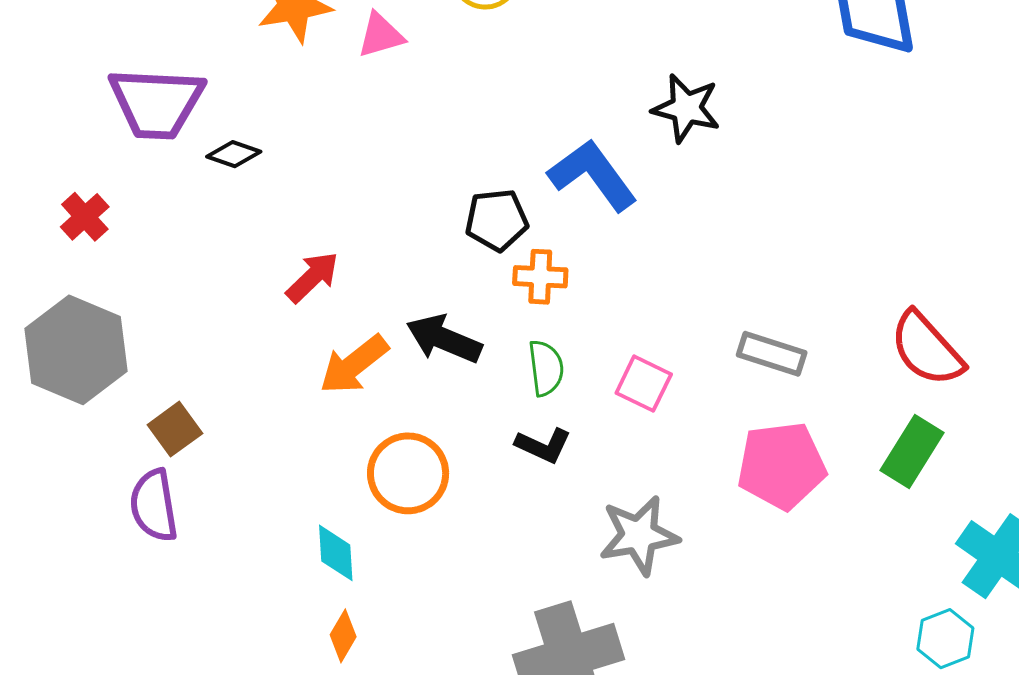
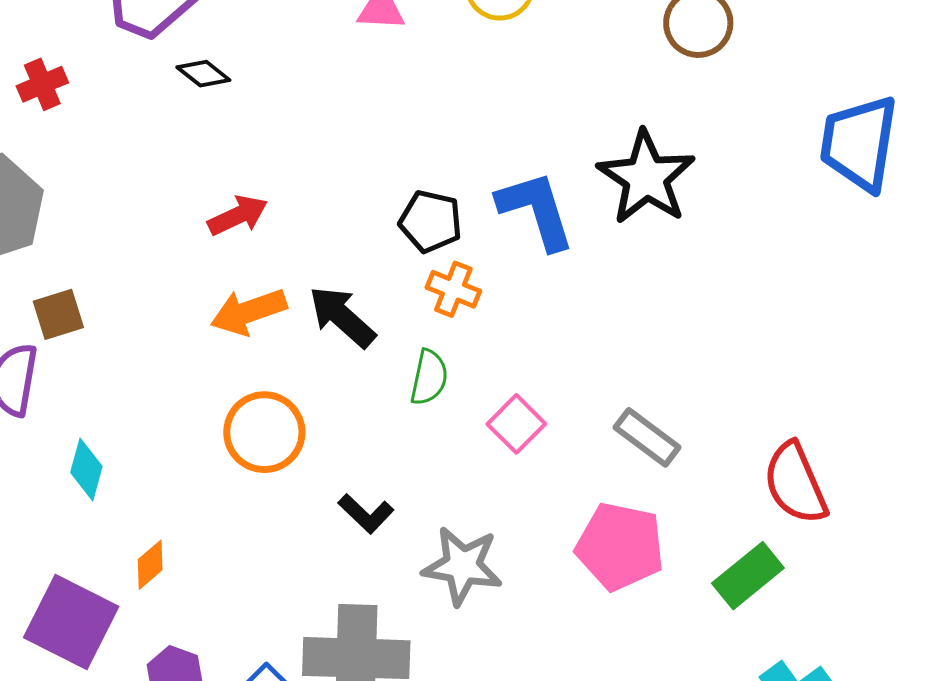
black star: (686, 108) -> (646, 177), size x1.4
black L-shape: (543, 445) -> (366, 514), moved
cyan diamond: (336, 553) -> (86, 469), moved

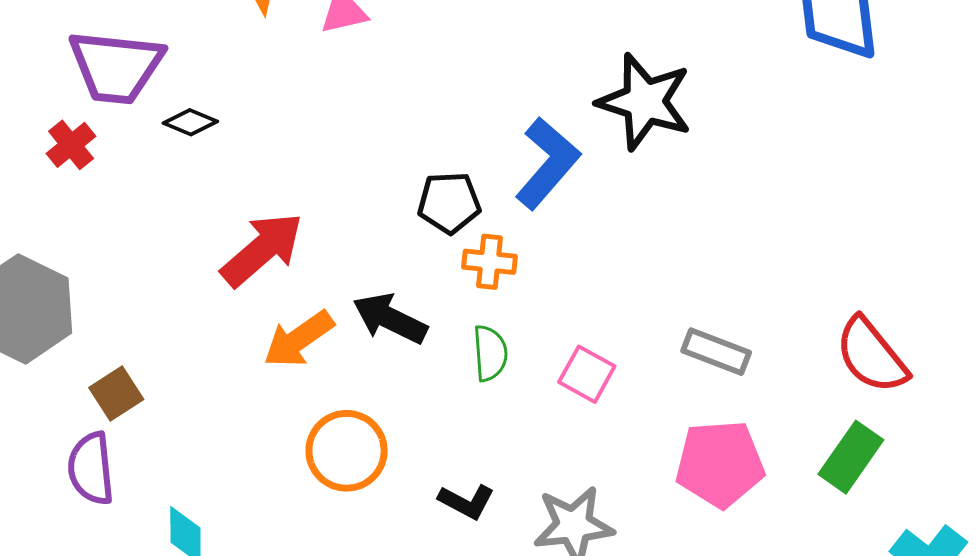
red cross: (42, 84) -> (71, 145), moved
blue L-shape: (536, 210) -> (548, 163), turned 74
red arrow: (238, 215) -> (262, 250), size x1.5

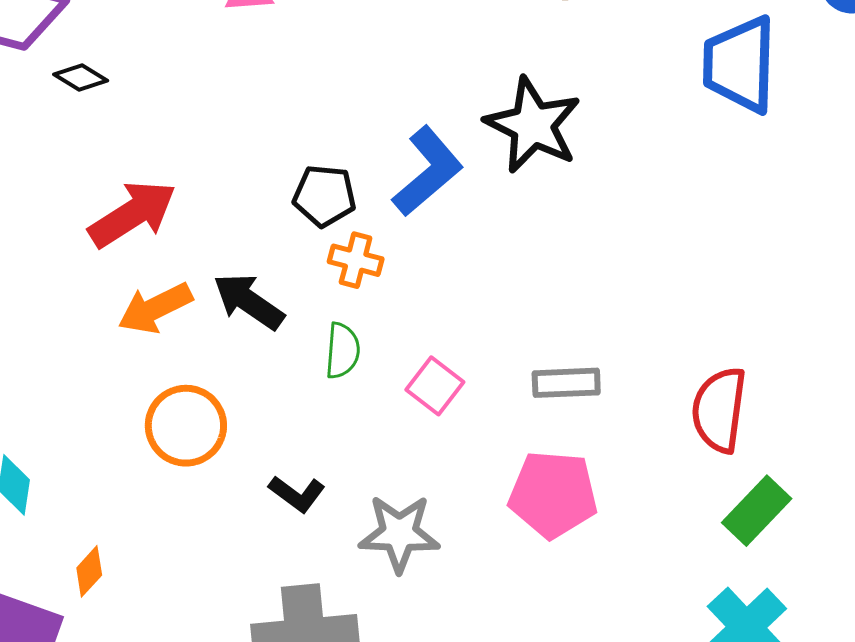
gray rectangle: (716, 352) -> (566, 383), turned -32
red semicircle: (871, 355) -> (719, 410), turned 38
green rectangle: (851, 457) -> (757, 511), moved

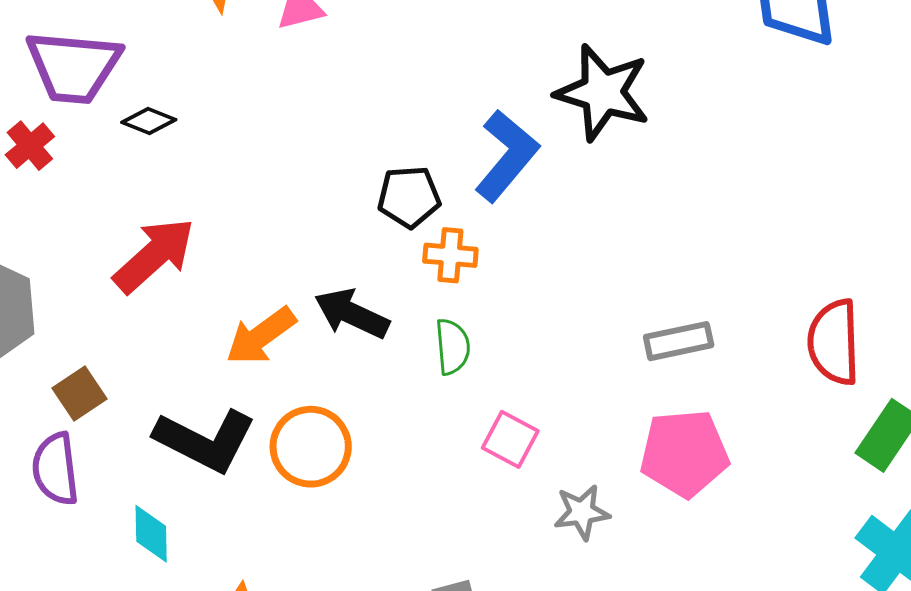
red arrow: (132, 214) -> (154, 255), moved
pink square: (435, 386) -> (510, 439), moved
black L-shape: (297, 494) -> (205, 441), moved, size x1.8
gray star: (399, 533) -> (582, 512), moved, size x0.7

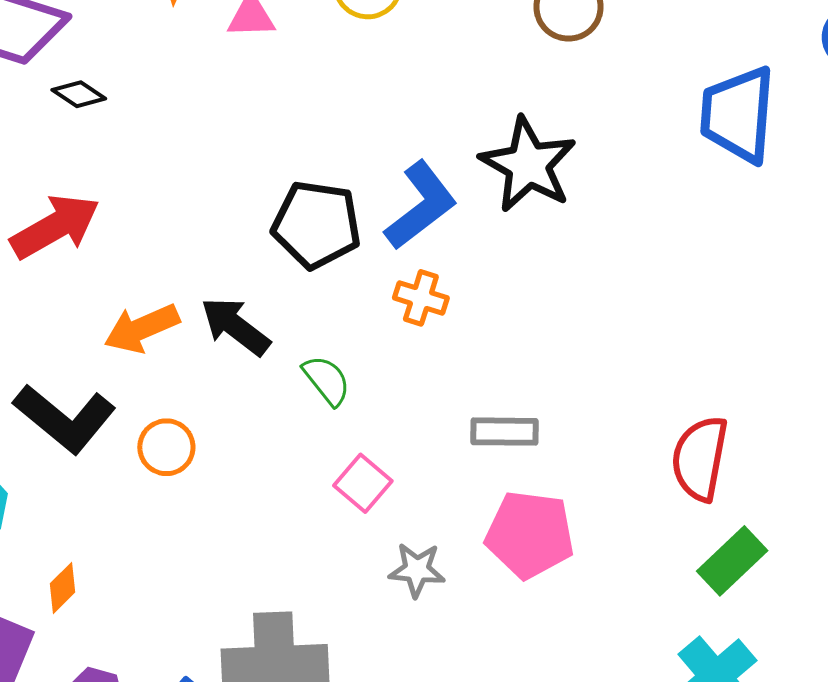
black pentagon: (409, 197) -> (316, 225), size x1.4
orange cross: (450, 255) -> (421, 298), moved
gray rectangle: (679, 341) -> (504, 432), moved
green semicircle: (453, 347) -> (327, 380), turned -46
orange circle: (311, 447) -> (166, 447), size x0.7

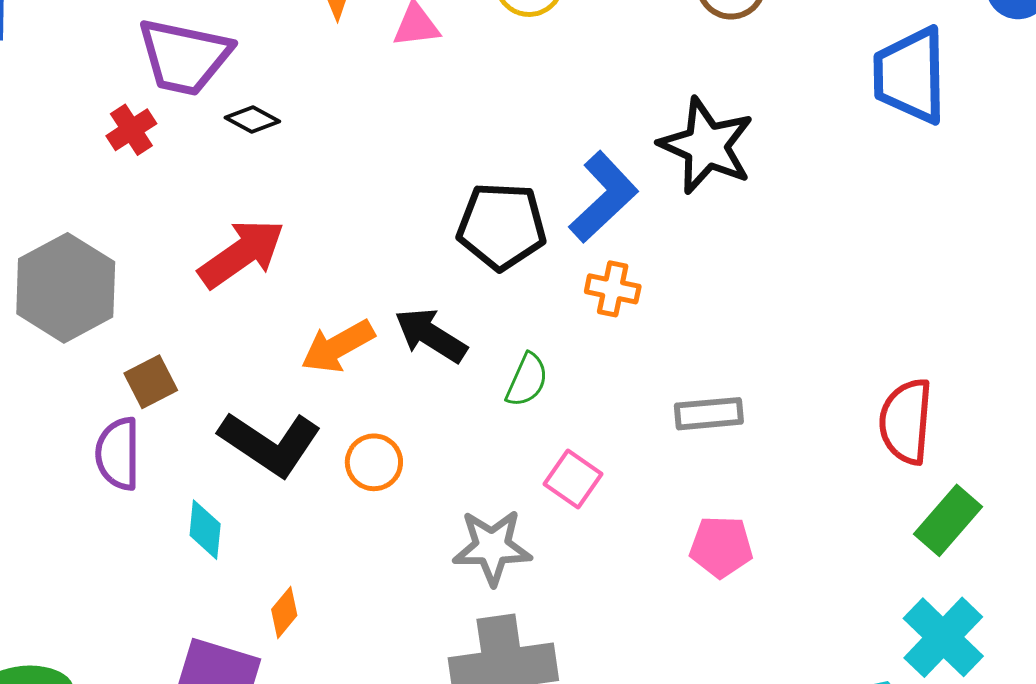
green semicircle: (327, 380) -> (527, 380), turned 68
pink pentagon: (530, 534) -> (721, 547), moved, size x0.7
gray star: (417, 570) -> (492, 547), moved, size x1.4

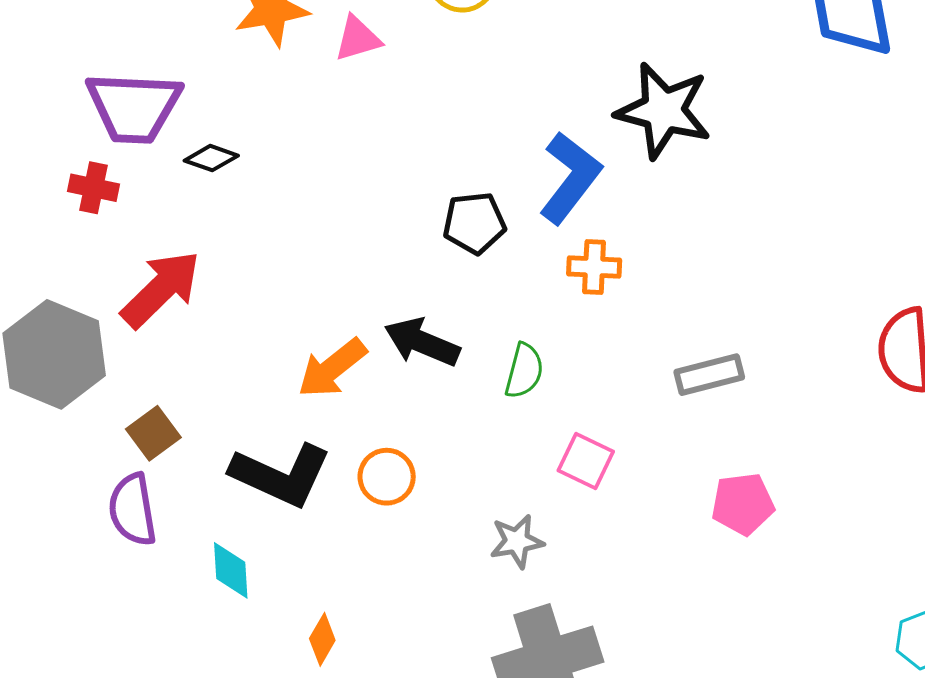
red cross: (131, 130) -> (93, 188), turned -36
black pentagon: (502, 226) -> (474, 223), size x0.7
red arrow: (242, 254) -> (161, 289), moved
gray star: (492, 547) -> (517, 541), size x0.7

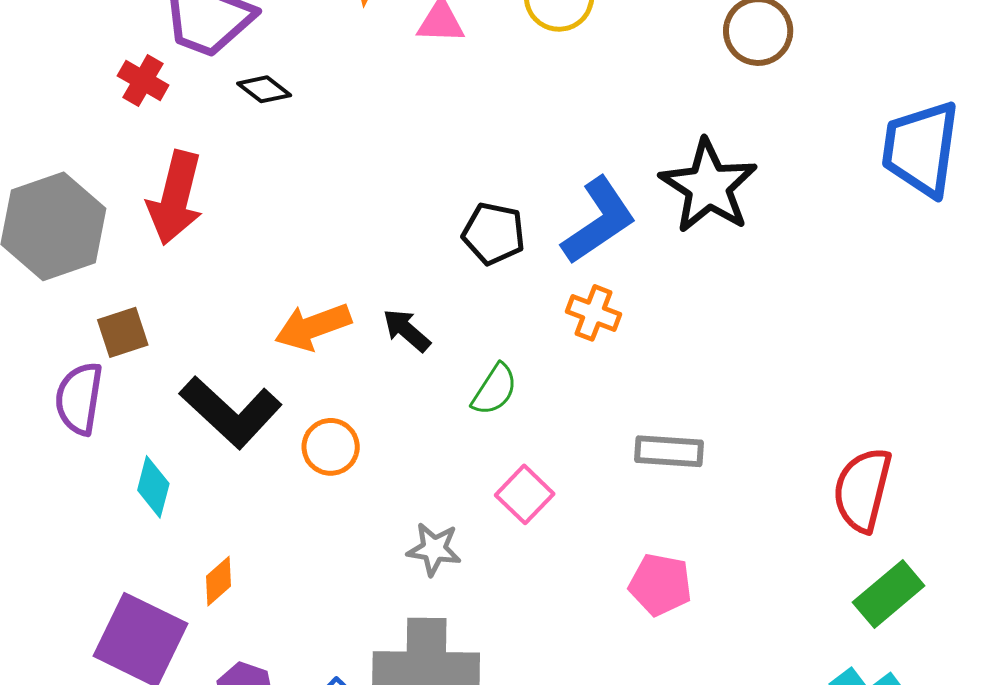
red arrow: (161, 289) -> (175, 198), turned 130
black arrow: (422, 342) -> (407, 330), size x0.7

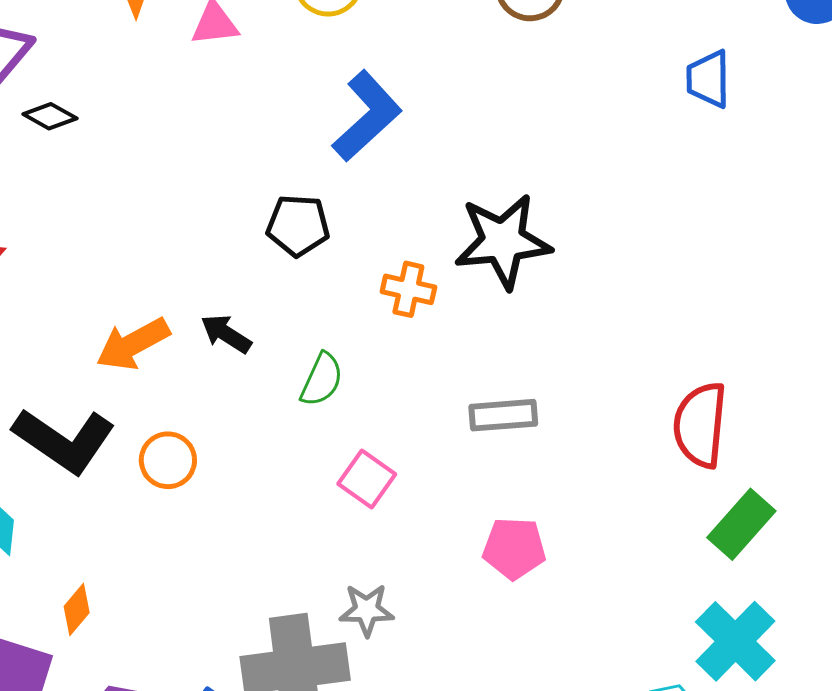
blue trapezoid: (921, 149) -> (708, 79), size x0.6
black star: (708, 186) -> (503, 241), moved, turned -30
blue L-shape: (599, 221) -> (367, 116), moved
gray star: (434, 549) -> (367, 610), moved

